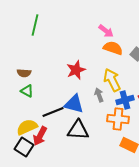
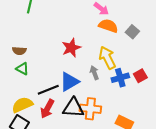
blue triangle: (74, 104) -> (69, 82), turned -45
orange cross: (118, 119) -> (90, 109), moved
red arrow: (40, 136) -> (47, 109), moved

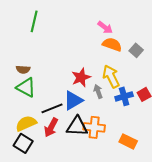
red star: (71, 48) -> (81, 77), moved
green triangle: (22, 69) -> (26, 87), size x1.5

